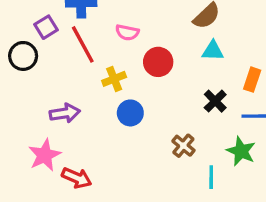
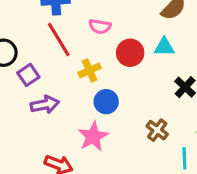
purple square: (46, 27) -> (28, 75), moved
cyan triangle: (213, 51) -> (164, 47), moved
pink star: (45, 155) -> (93, 137), moved

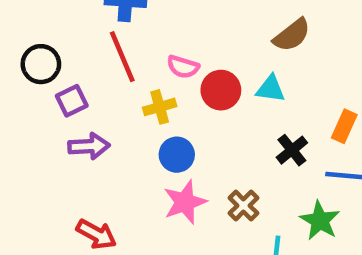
pink semicircle: (100, 26) -> (183, 67), moved
pink star: (93, 137) -> (185, 202), moved

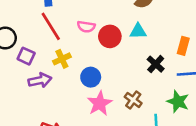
purple square: (72, 101) -> (26, 56), turned -30
yellow cross: (160, 107) -> (62, 59), moved

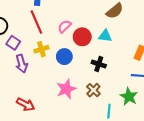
pink semicircle: (86, 27) -> (65, 26), turned 120
black cross: (156, 64) -> (99, 64), moved, turned -32
blue circle: (91, 77) -> (64, 57), moved
purple arrow: (40, 80) -> (22, 64), turned 78

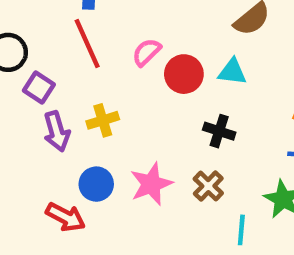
yellow cross: (41, 49) -> (103, 120), moved
blue circle: (64, 57) -> (96, 184), moved

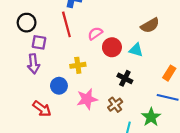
purple square: (39, 87) -> (39, 42), turned -32
yellow cross: (103, 120) -> (78, 65), moved
purple arrow: (57, 131) -> (33, 64), moved
blue circle: (96, 184) -> (59, 86), moved

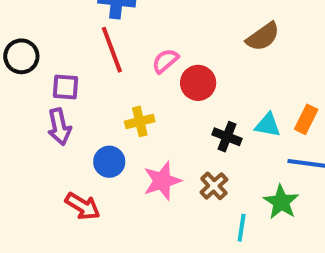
black circle: (27, 23) -> (21, 56), moved
cyan triangle: (136, 50) -> (268, 125), moved

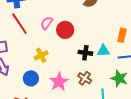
cyan triangle: (268, 125) -> (103, 51), moved

